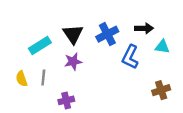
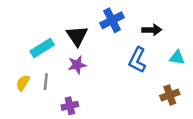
blue cross: (107, 34) -> (112, 20), moved
cyan triangle: (162, 47) -> (177, 58), moved
yellow semicircle: (22, 79) -> (23, 83), turned 49

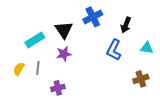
black arrow: (152, 30) -> (126, 25), turned 112

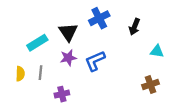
blue L-shape: (114, 50) -> (95, 61), moved, turned 40
yellow semicircle: (19, 69) -> (20, 74), turned 152

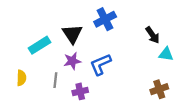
black arrow: (135, 27) -> (152, 35), moved, turned -56
gray line: (40, 73) -> (55, 80), moved
purple cross: (62, 94) -> (80, 91), moved

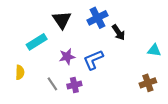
black triangle: (72, 34) -> (62, 20), moved
black arrow: (152, 35) -> (118, 32), moved
gray line: (55, 80) -> (52, 84), moved, turned -40

